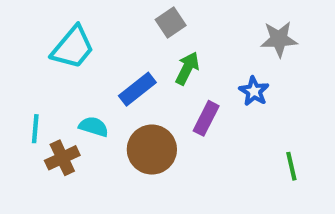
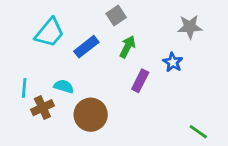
blue rectangle: (137, 89) -> (86, 47), moved
brown circle: (152, 150) -> (91, 115), moved
green line: (291, 166) -> (198, 132), moved, turned -42

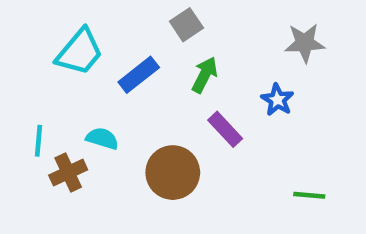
purple rectangle: (140, 81) -> (225, 129), turned -70
brown circle: (91, 115) -> (173, 173), moved
green line: (198, 132) -> (309, 195), moved, turned -30

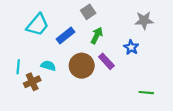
brown circle: (173, 173) -> (82, 66), moved

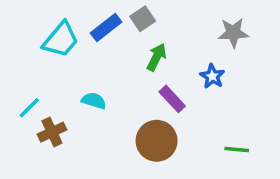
blue rectangle: (66, 36) -> (106, 27), moved
cyan semicircle: (48, 66) -> (94, 101), moved
brown circle: (82, 66) -> (157, 141), moved
cyan line: (18, 67) -> (29, 108), turned 40

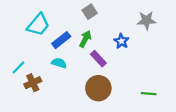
blue rectangle: (106, 27) -> (61, 40), moved
green arrow: (157, 57) -> (85, 39), moved
blue star: (212, 76) -> (121, 41), moved
purple rectangle: (172, 99) -> (98, 59), moved

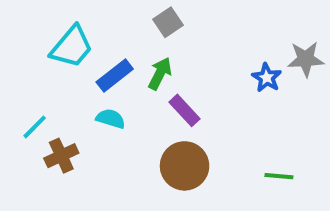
gray star: (147, 20) -> (306, 59), moved
blue star: (121, 41) -> (267, 78), moved

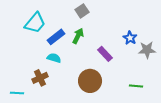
gray star: (306, 59) -> (147, 50), moved
purple rectangle: (185, 110) -> (105, 54), moved
cyan line: (35, 127) -> (17, 93), moved, turned 48
brown cross: (61, 156) -> (40, 78), moved

